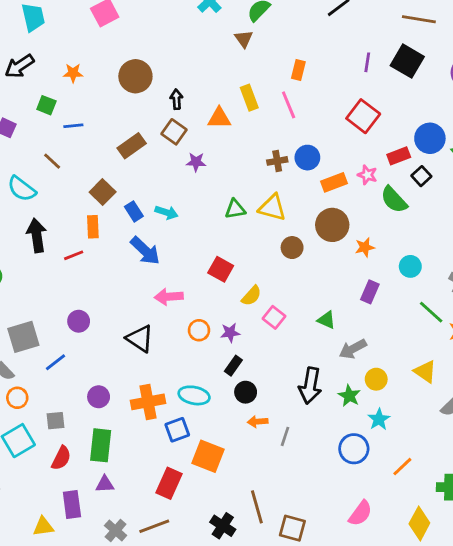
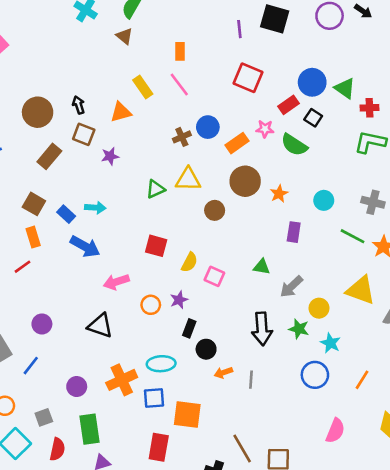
brown circle: (135, 76) -> (38, 112), moved
yellow triangle: (425, 371) -> (361, 290), size x1.4
blue square: (177, 430) -> (154, 398), turned 30

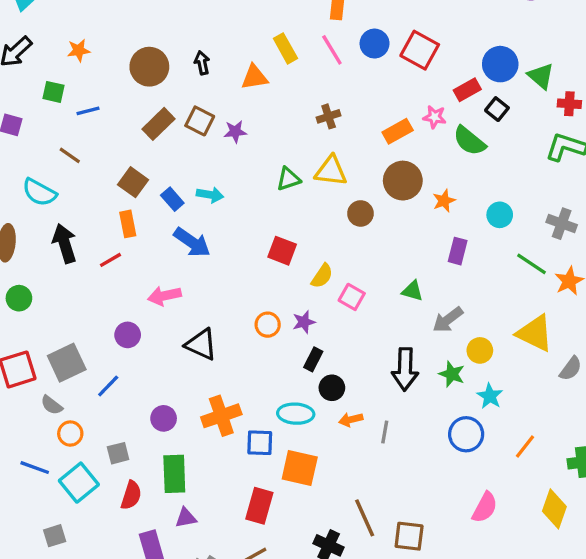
blue circle: (208, 127) -> (375, 44), moved
brown square: (84, 134) -> (200, 121), moved
pink arrow: (116, 282) -> (164, 296), moved
cyan ellipse: (161, 364) -> (296, 414), moved

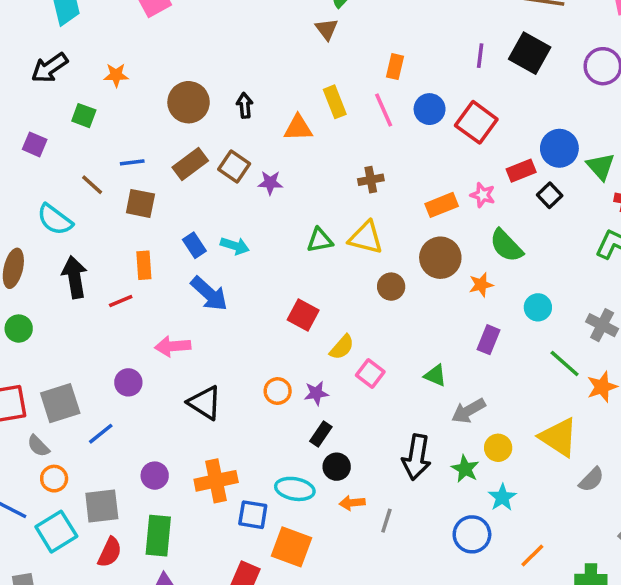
blue line: (88, 111) -> (132, 162), moved
green semicircle: (469, 141) -> (506, 246), moved
brown square: (133, 182) -> (140, 203), moved, turned -32
gray square: (118, 453) -> (102, 506), size x1.5

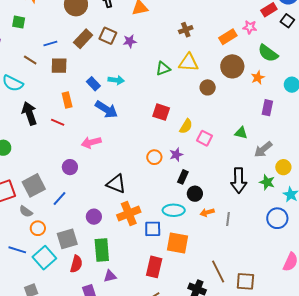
red line: (121, 301) -> (58, 122), turned 56
black triangle: (205, 403) -> (116, 184), moved

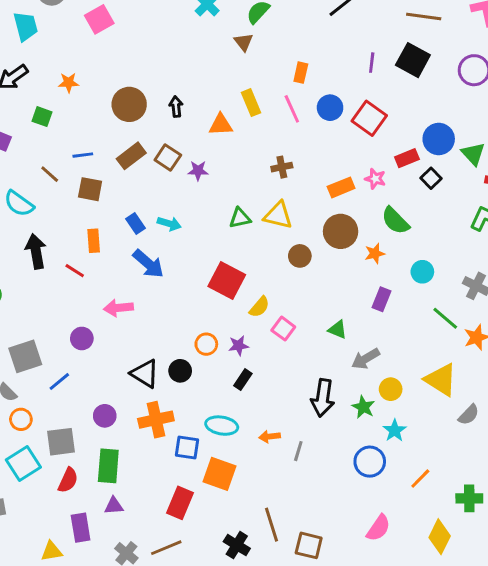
red square: (161, 112) -> (227, 281), size x1.4
black circle: (195, 194) -> (180, 371), moved

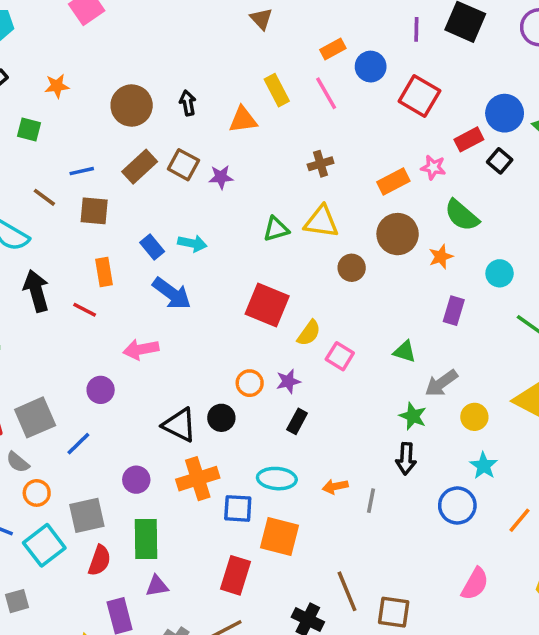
orange rectangle: (301, 73) -> (333, 49), turned 54
blue circle: (330, 108) -> (371, 67), moved
black arrow: (323, 398) -> (406, 459), moved, size x0.7
green star: (363, 407) -> (413, 416), moved

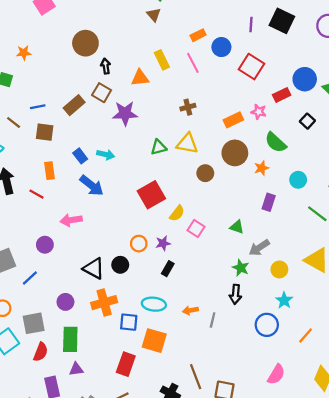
brown circle: (132, 106) -> (85, 43), moved
black square: (500, 161) -> (307, 121), moved
brown square: (183, 165) -> (102, 93), moved
purple star: (221, 177) -> (125, 113), size x1.6
red square: (267, 305) -> (151, 195), turned 36

